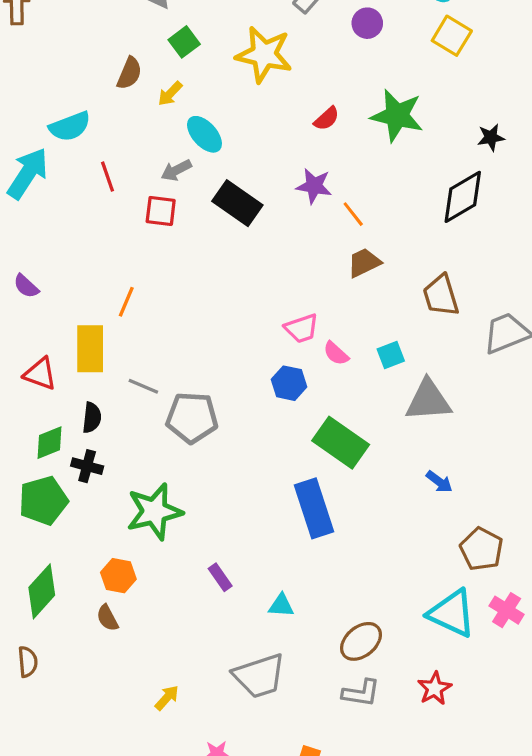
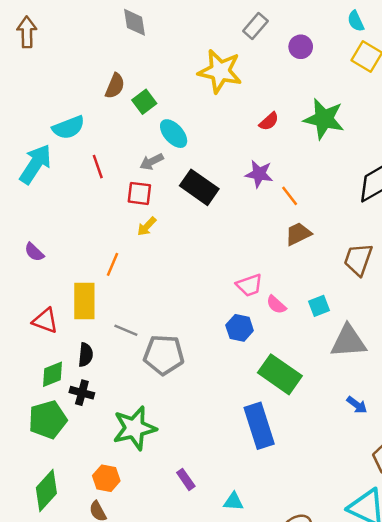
green square: (184, 42) -> (144, 102), moved
yellow arrow: (170, 94) -> (147, 226), moved
brown trapezoid: (441, 295) -> (358, 259), turned 36

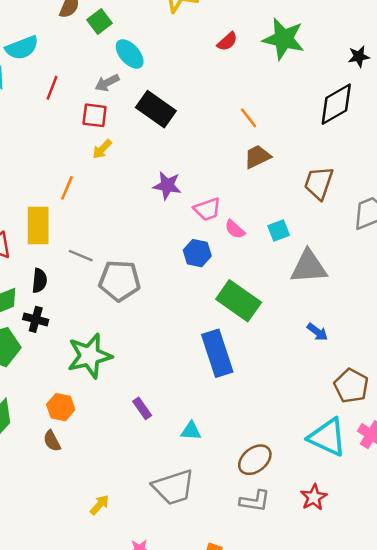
red line: (98, 167) -> (52, 88), turned 40
purple star: (259, 174) -> (167, 185), moved

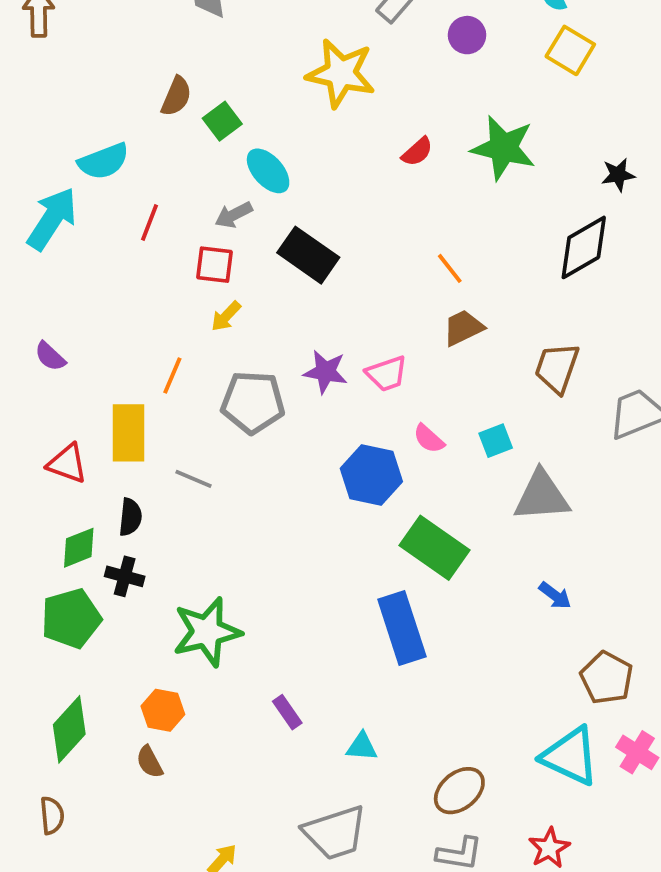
pink trapezoid: (207, 209) -> (387, 374), moved
blue hexagon: (197, 253) -> (371, 475), size x1.4
gray pentagon: (120, 281) -> (253, 402), moved

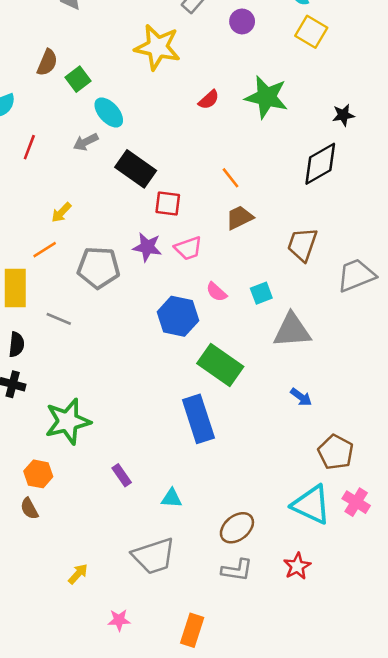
red square: (215, 265) -> (168, 203), moved
yellow arrow: (226, 316) -> (61, 212), moved
orange line: (172, 376) -> (45, 250), turned 35

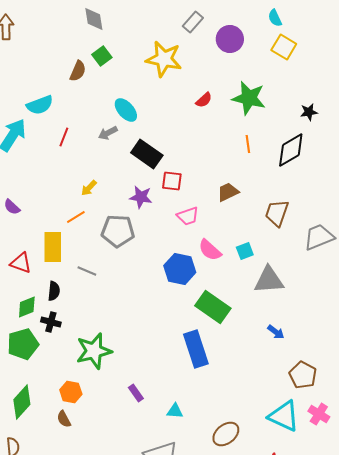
purple circle: (242, 21) -> (230, 39), size x1.4
green square: (78, 79) -> (102, 56), moved
orange line: (231, 178) -> (248, 144), moved, turned 30
purple star: (147, 247) -> (141, 197), moved
pink semicircle: (216, 292) -> (210, 250), size x1.4

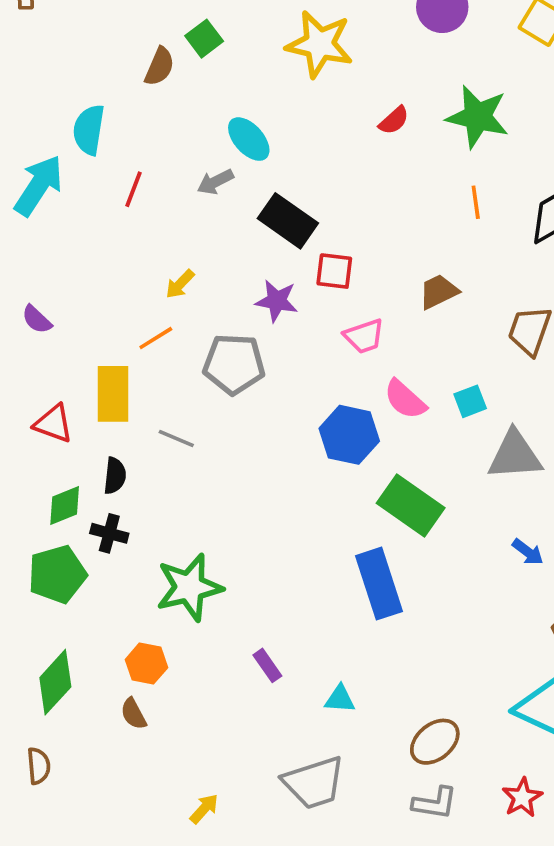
cyan semicircle: (40, 105) -> (89, 130), turned 120

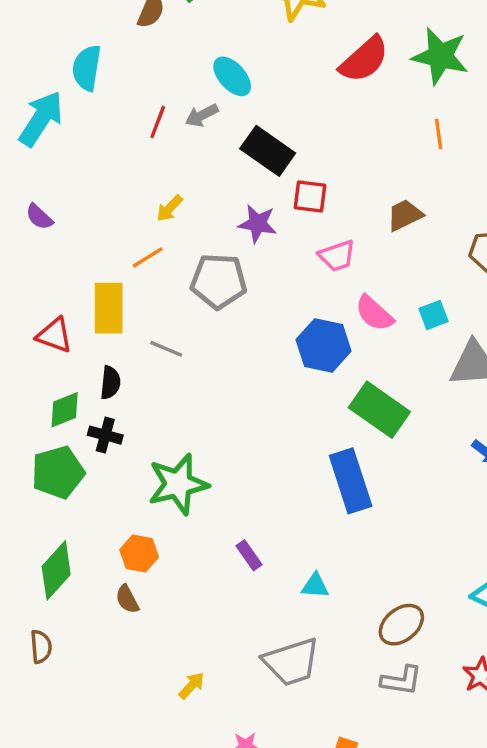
red semicircle: (394, 120) -> (364, 59), size x1.8
red line: (133, 189) -> (158, 122), moved
purple semicircle: (37, 319) -> (39, 217), moved

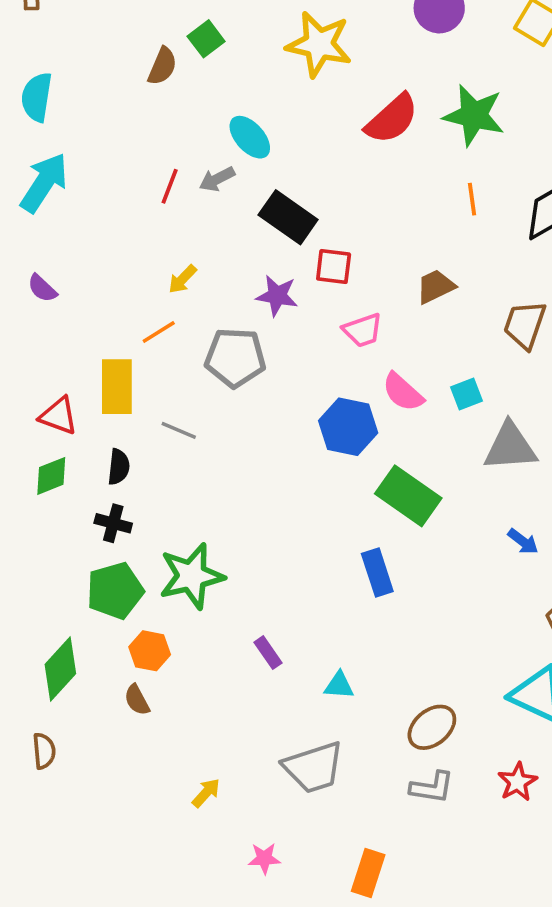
cyan semicircle: (87, 68) -> (37, 97), moved
green diamond: (65, 410) -> (51, 476), moved
green pentagon: (58, 472) -> (115, 591), moved
blue rectangle: (351, 481) -> (377, 572), size x0.7

